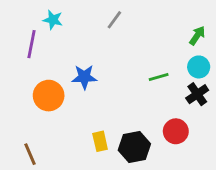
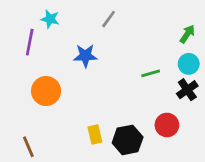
blue star: (84, 77) -> (85, 56), moved

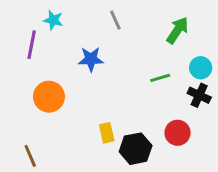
gray line: (109, 19) -> (115, 20), turned -60
green arrow: (187, 34) -> (178, 30), moved, size x1.4
black cross: (187, 90) -> (199, 95), turned -30
yellow rectangle: (95, 135) -> (107, 133), moved

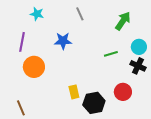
purple line: (32, 45) -> (22, 42), moved

